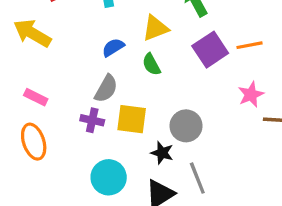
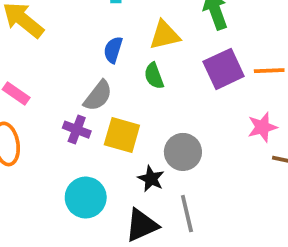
blue semicircle: (113, 47) -> (113, 50), turned -50

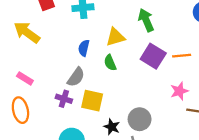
purple square: (224, 69) -> (153, 56), turned -30
gray circle: (183, 152) -> (140, 119), moved

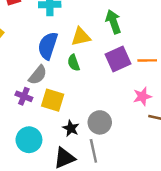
blue semicircle: (84, 48) -> (48, 46), size x1.6
purple square: (153, 56) -> (118, 59), turned 30

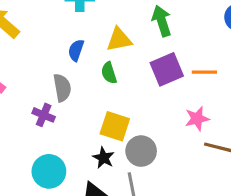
blue semicircle: (48, 46) -> (76, 50), size x0.6
gray semicircle: (38, 75) -> (62, 88), turned -50
yellow square: (53, 100) -> (115, 126), moved

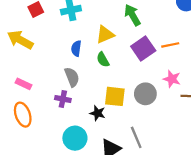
pink star: (197, 119) -> (172, 79), turned -30
gray circle: (141, 151) -> (145, 94), moved
black star: (103, 158) -> (98, 113), moved

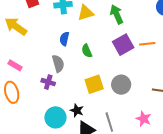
yellow triangle: (105, 35) -> (86, 13), moved
pink star: (172, 79) -> (144, 119), moved
yellow square: (115, 96) -> (94, 84), turned -30
black star: (98, 113) -> (77, 110), moved

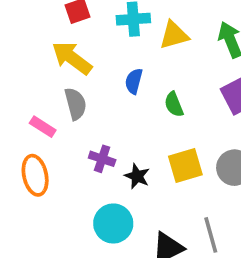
yellow arrow: (16, 26) -> (72, 58), moved
gray semicircle: (58, 64) -> (75, 104), moved
black star: (77, 110) -> (137, 176), moved

